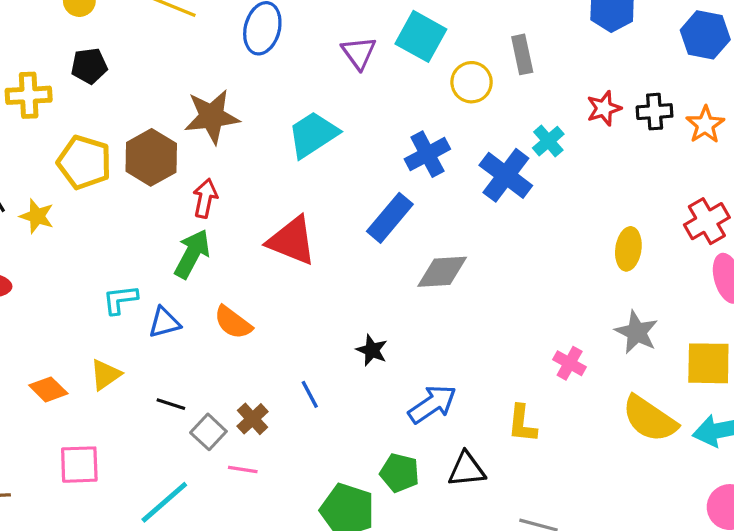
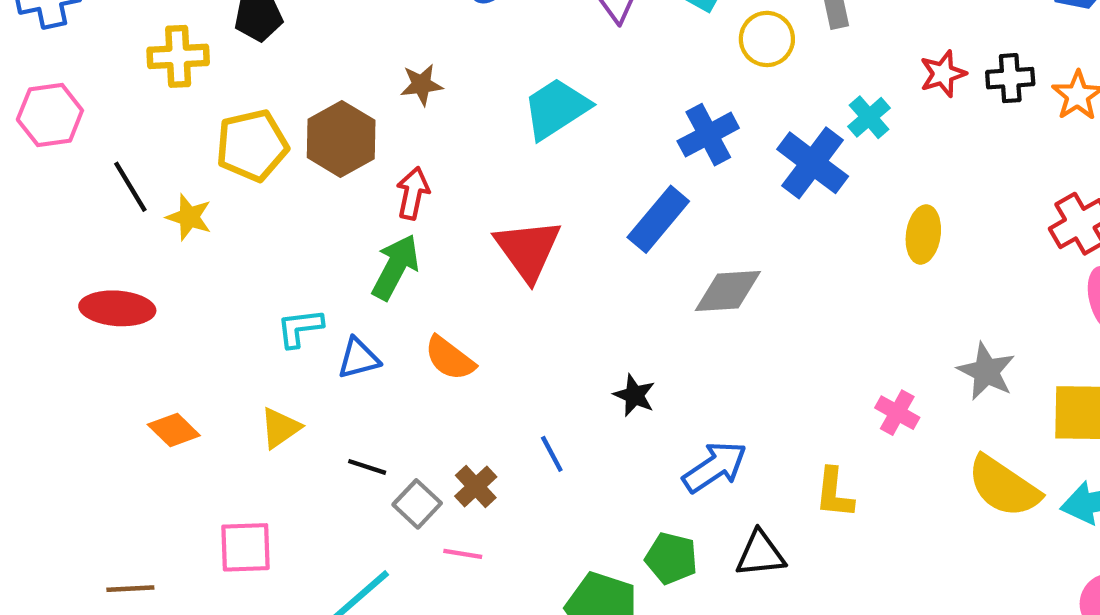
brown star: (212, 117) -> (421, 85), size x0.6
yellow pentagon: (84, 162) -> (252, 145), turned -30
red triangle: (292, 241) -> (528, 250), turned 32
yellow ellipse: (628, 249) -> (923, 235), moved
orange diamond: (48, 389) -> (174, 430), moved

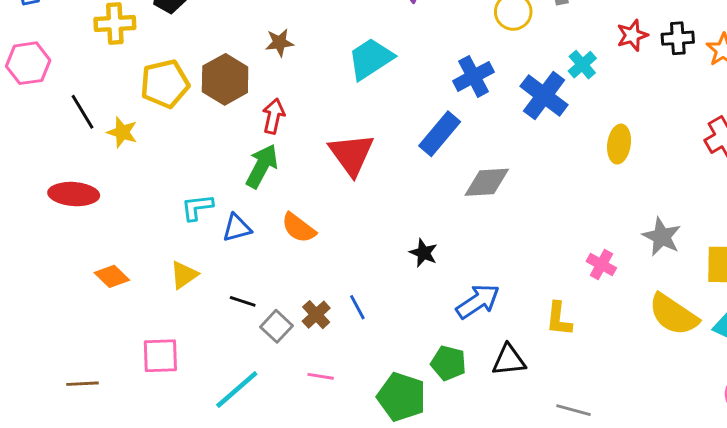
blue line: (552, 454) -> (357, 307), moved
pink line: (463, 554) -> (321, 376), moved

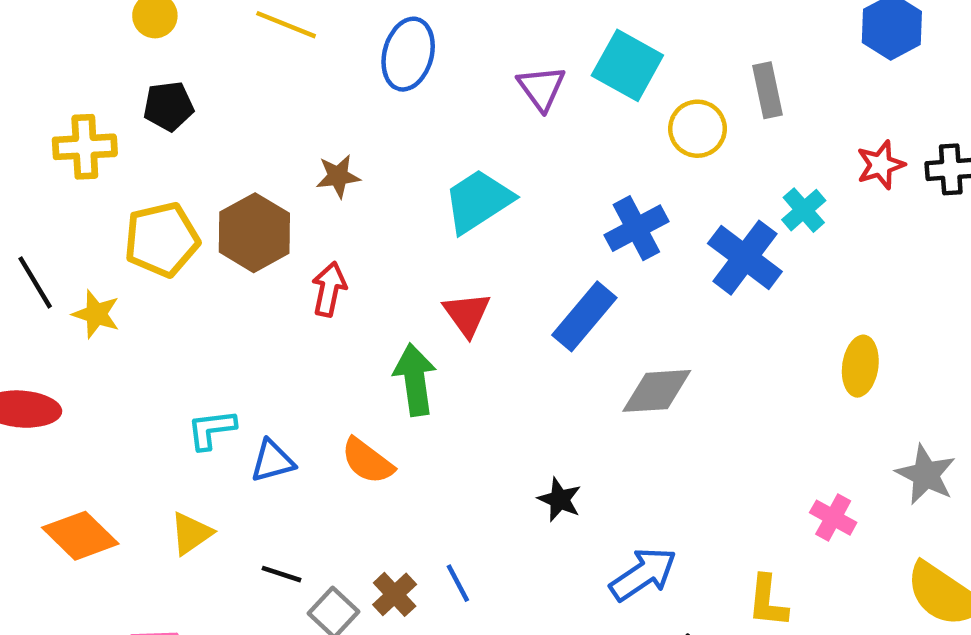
yellow ellipse: (619, 144) -> (860, 366), moved
red triangle: (351, 154) -> (467, 314), moved, size x0.7
green arrow: (262, 166) -> (415, 380), moved, turned -36
orange diamond: (112, 276) -> (80, 536), size x1.4

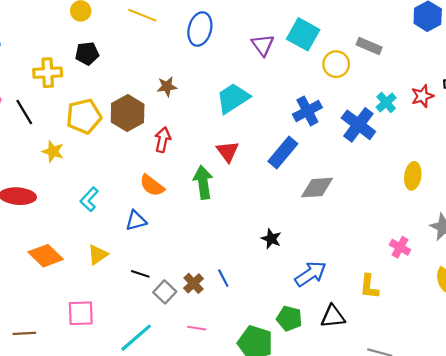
gray rectangle: (768, 90) -> (369, 46), turned -55
red star: (881, 165) -> (422, 96), moved
black line: (35, 282) -> (24, 112), moved
cyan L-shape: (211, 429) -> (89, 199), moved, turned -40
orange semicircle: (367, 461) -> (152, 185), moved

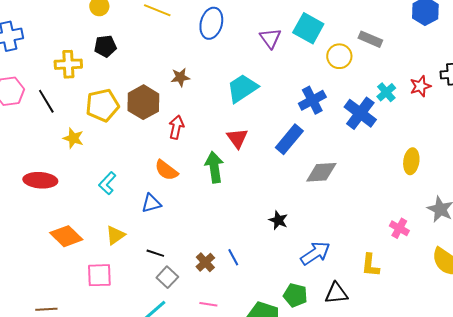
gray square: (165, 292) -> (167, 277), moved
pink square: (81, 313) -> (99, 275), moved

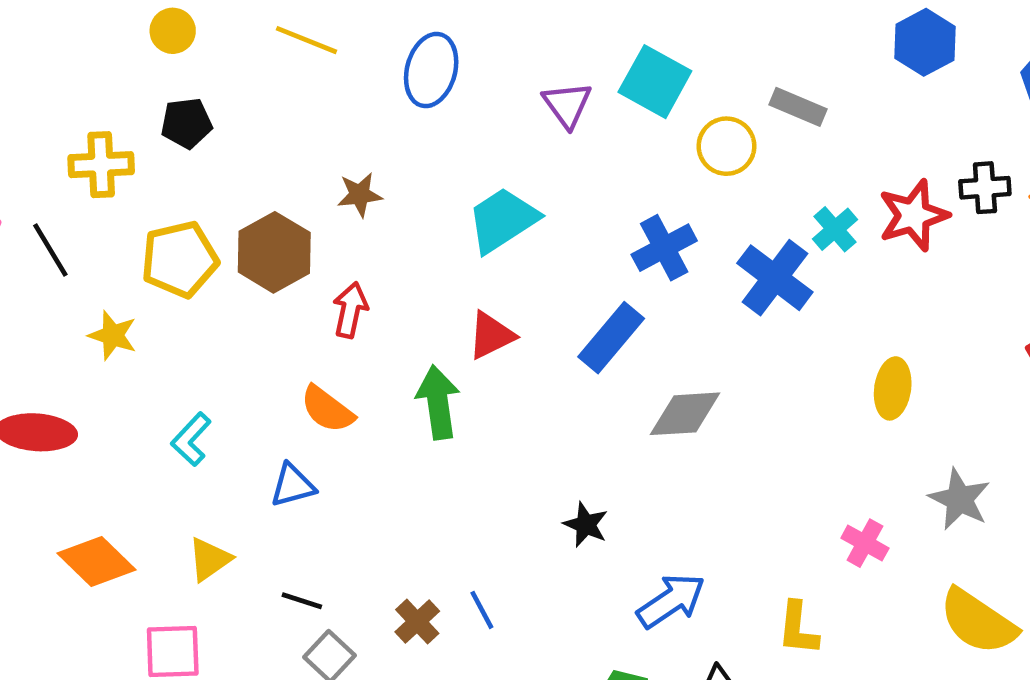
red star: (420, 86) -> (913, 215), size x1.4
red triangle: (237, 138) -> (491, 335), turned 40

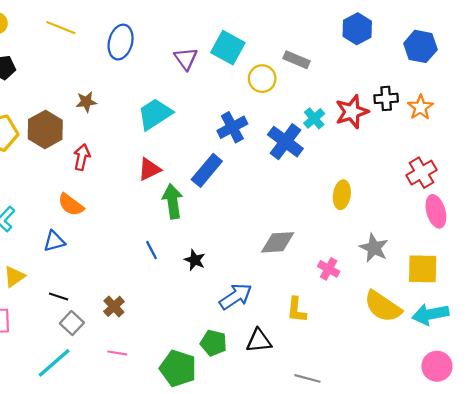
green arrow: (438, 402) -> (173, 201), moved
gray diamond: (685, 414) -> (278, 242), moved
blue line: (482, 610) -> (152, 250), moved

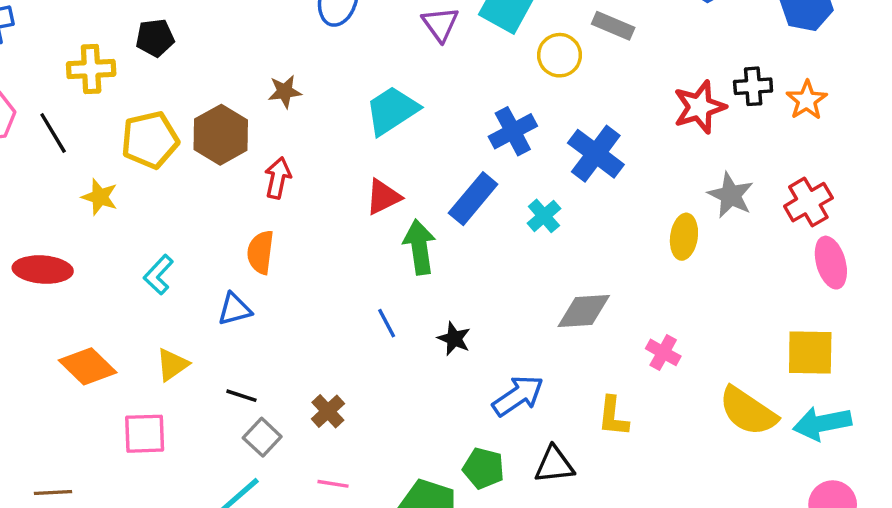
cyan cross: (314, 118) -> (544, 216), moved
orange semicircle: (71, 205) -> (260, 252), turned 60
gray star: (374, 248) -> (731, 195), moved

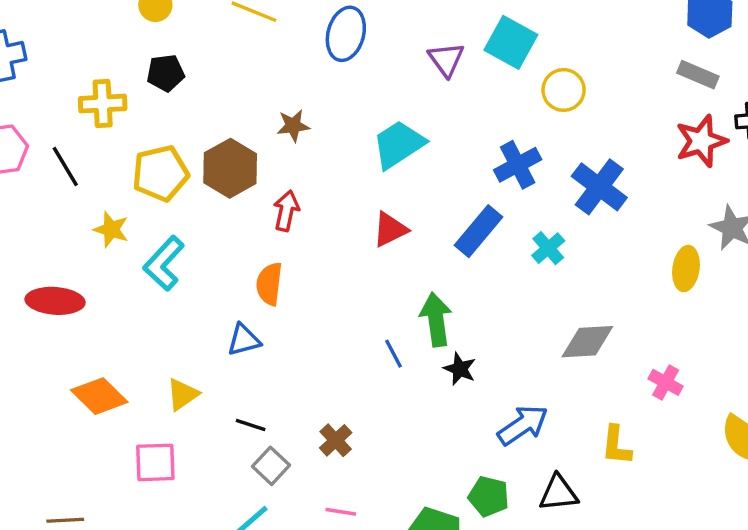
gray rectangle: (613, 26) -> (698, 75), moved
green arrow: (420, 247) -> (436, 320), moved
cyan L-shape: (158, 275) -> (164, 263), moved, size x1.4

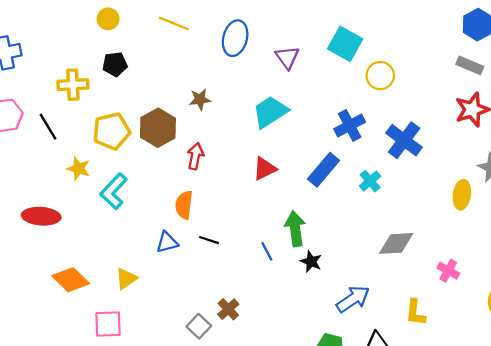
purple triangle: (446, 59) -> (287, 57), moved
black line: (251, 425) -> (209, 240), moved
gray square: (271, 466) -> (199, 326), moved

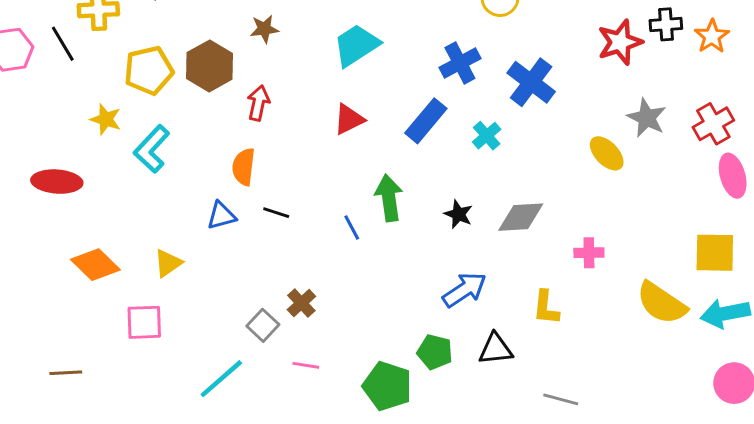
black line: (48, 127) -> (63, 44), moved
yellow ellipse: (462, 195) -> (607, 153), turned -52
black star: (311, 262) -> (458, 214), moved
pink cross: (448, 271) -> (589, 253), turned -30

